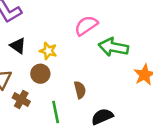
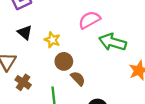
brown circle: (40, 74) -> (64, 61), moved
brown semicircle: (80, 90) -> (78, 78), turned -35

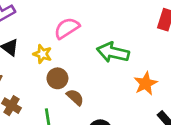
pink semicircle: (89, 20) -> (67, 28), moved

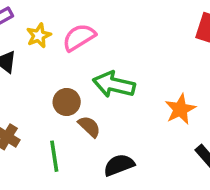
green arrow: (113, 52) -> (114, 85), moved
yellow star: (42, 54) -> (39, 35), moved, turned 30

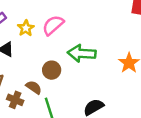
brown semicircle: (89, 127) -> (34, 87), moved

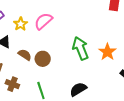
green arrow: (82, 53) -> (80, 48), moved, turned 65
brown semicircle: (34, 87) -> (25, 55), moved

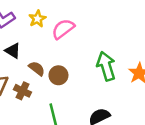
yellow star: (21, 24) -> (37, 19), moved
brown cross: (12, 84) -> (23, 91), moved

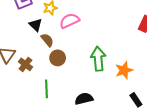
black triangle: (13, 51) -> (36, 25), moved
brown semicircle: (37, 68) -> (47, 40), moved

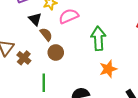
green arrow: (98, 59) -> (98, 38), moved
orange star: (124, 70) -> (108, 69), moved

